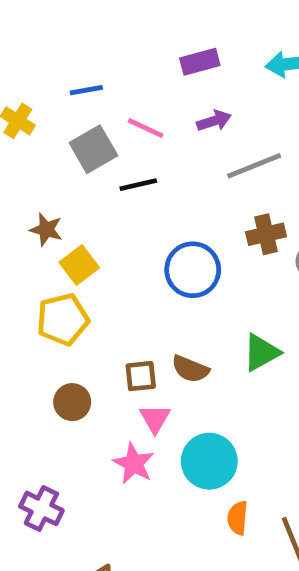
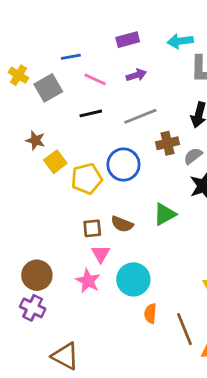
blue line: (86, 90) -> (71, 57), moved
gray square: (93, 149) -> (48, 88), moved
gray line: (254, 166) -> (140, 116), moved
yellow pentagon: (63, 319) -> (87, 179), moved
brown circle: (72, 402) -> (37, 275), moved, size x1.4

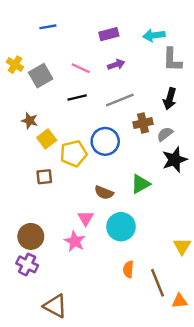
blue line: (71, 57) -> (48, 27), moved
brown square: (92, 228) -> (44, 177), moved
cyan circle: (133, 279) -> (121, 227), moved

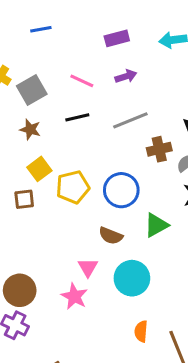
brown star: (30, 121) -> (30, 129), moved
blue circle: (105, 141) -> (121, 190), moved
brown square: (44, 177) -> (24, 199), moved

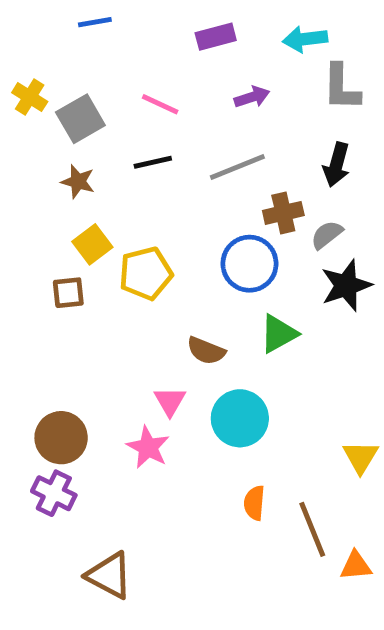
purple arrow: (126, 76) -> (252, 97), moved
blue circle: (121, 190) -> (249, 264), moved

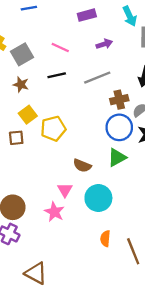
cyan arrow: (305, 39) -> (130, 16), turned -108
blue circle: (249, 264) -> (119, 127), moved

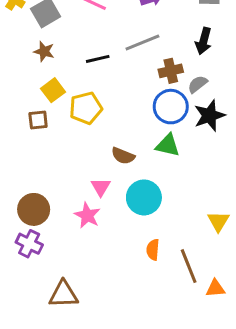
black line: (57, 75) -> (98, 59), moved
green triangle: (117, 157) -> (168, 145), turned 42
brown triangle: (36, 273) -> (63, 294), turned -30

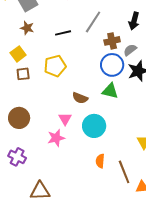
gray line: (142, 42) -> (93, 22), turned -35
yellow square: (53, 90) -> (18, 54), moved
brown circle: (34, 209) -> (19, 118), moved
pink star: (87, 215) -> (56, 138), turned 30

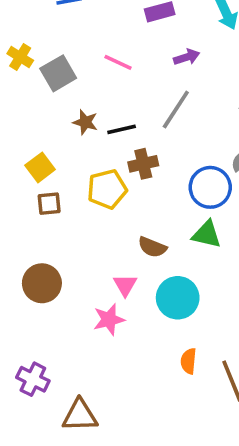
brown star: (27, 28) -> (85, 122), moved
brown cross: (112, 41) -> (143, 164), moved
purple cross: (17, 157) -> (33, 379), moved

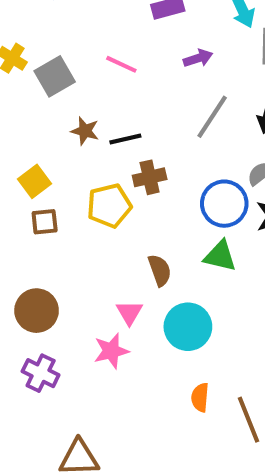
gray line: (176, 110) -> (212, 117), moved
brown semicircle: (152, 247) -> (160, 270), turned -132
purple cross: (33, 379) -> (41, 373), moved

